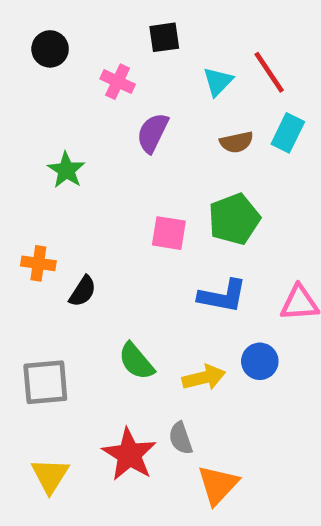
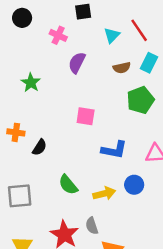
green pentagon: (234, 219) -> (140, 100), moved

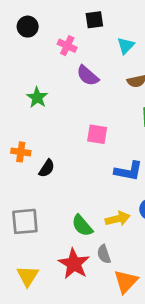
purple semicircle: (77, 63) -> (88, 76), turned -75
green semicircle: (68, 185) -> (82, 226), moved

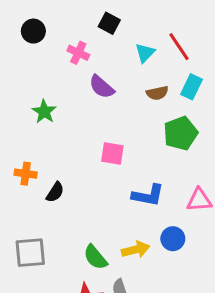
black square: (94, 20) -> (109, 23), turned 36

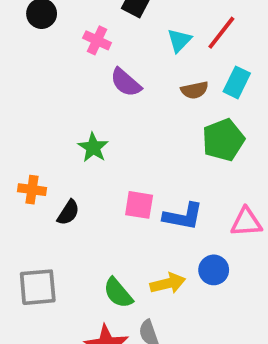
red line: (179, 47) -> (221, 33), turned 72
green star: (44, 112) -> (93, 148), moved
pink square: (112, 153) -> (139, 205), moved

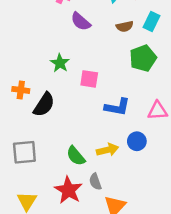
pink square: (139, 205) -> (89, 79), moved
black semicircle: (68, 213) -> (44, 105), size x1.5

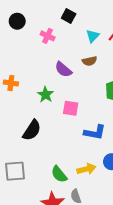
purple semicircle: (81, 22) -> (63, 69), moved
brown semicircle: (125, 26) -> (89, 61), moved
orange cross: (21, 90) -> (11, 83), moved

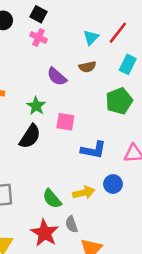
black square: (69, 16) -> (39, 14), moved
black semicircle: (32, 130) -> (30, 136), moved

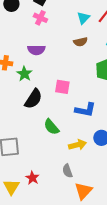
purple semicircle: (57, 77) -> (36, 50), moved, turned -42
green star: (36, 106) -> (24, 74), moved
green semicircle: (52, 199) -> (51, 127), moved
red star: (45, 233) -> (32, 178), moved, size x0.6

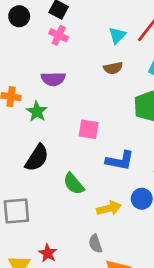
black semicircle: (33, 99) -> (37, 158), moved

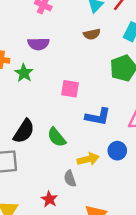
black semicircle: (37, 158) -> (24, 131), moved
gray semicircle: (95, 244) -> (70, 179), moved
red star: (48, 253) -> (49, 199), moved

